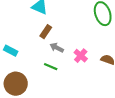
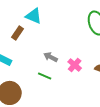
brown rectangle: (46, 32) -> (18, 33), moved

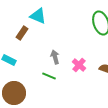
gray arrow: (51, 57) -> (55, 57), turned 48

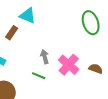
pink cross: (79, 65) -> (69, 65), size x1.5

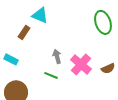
brown semicircle: (96, 69) -> (108, 68), turned 136

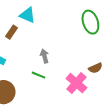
pink cross: (81, 64) -> (76, 83), moved

